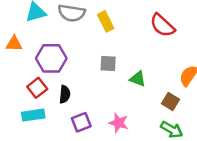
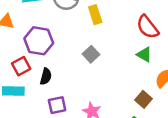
gray square: (108, 64) -> (91, 54), turned 35
green triangle: (138, 79) -> (144, 55), moved

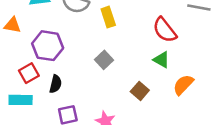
brown square: (143, 99) -> (140, 91), moved

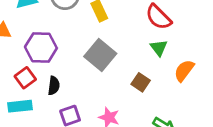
gray square: (104, 60) -> (100, 55), size x1.6
green triangle: (161, 60) -> (159, 48), turned 30

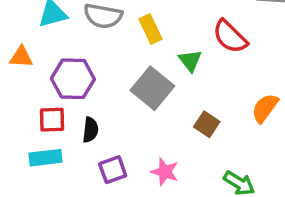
green triangle: (159, 48) -> (190, 61), moved
red square: (25, 78) -> (52, 120), turned 35

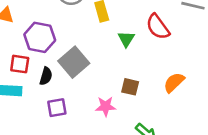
gray square: (152, 88) -> (74, 62), moved
brown square: (207, 124) -> (130, 87), turned -30
pink star: (165, 172) -> (106, 106), moved, turned -30

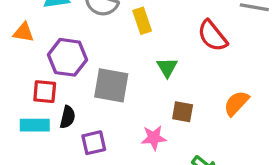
green triangle: (126, 39) -> (167, 67), moved
gray square: (74, 62) -> (111, 85), turned -36
black semicircle: (46, 76) -> (68, 117), moved

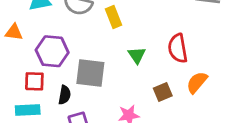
red semicircle: (212, 36) -> (178, 48), moved, turned 32
brown square: (183, 112) -> (163, 92), moved, turned -30
black semicircle: (68, 117) -> (64, 95), moved

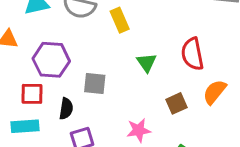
gray square: (90, 73) -> (95, 83), size x0.7

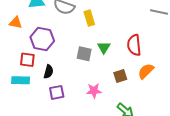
gray square: (95, 83) -> (84, 54), moved

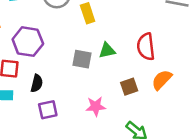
green triangle: (104, 47) -> (107, 51), turned 48

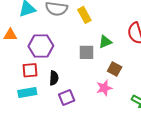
brown square: (129, 87) -> (115, 69), moved, turned -32

